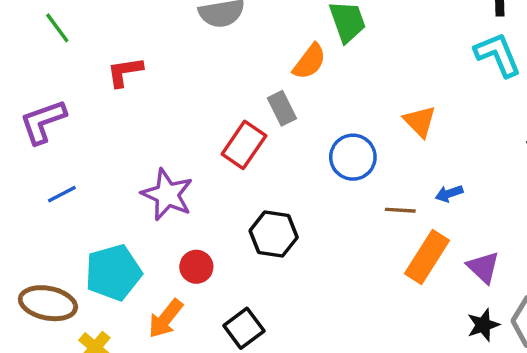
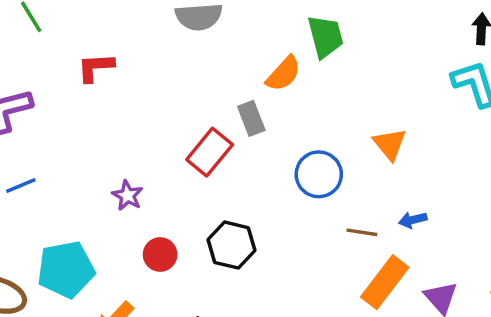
purple star: (167, 195) -> (127, 195), size x0.6
red circle: (196, 267) -> (160, 254), moved

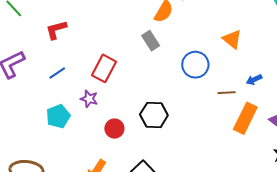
red rectangle: (210, 152) -> (104, 68), moved
blue line: (21, 186) -> (57, 73), moved
cyan pentagon: (66, 269) -> (58, 116), moved, size x0.7

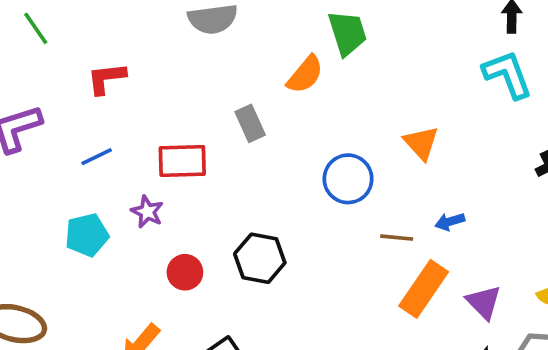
gray rectangle: (151, 41) -> (250, 123), moved
red rectangle: (104, 68) -> (182, 161), turned 52

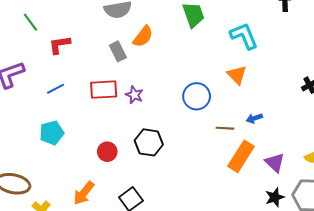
green line: (36, 28) -> (30, 22), moved
cyan L-shape: (508, 74) -> (244, 36), moved
orange semicircle: (305, 75) -> (143, 36), moved
gray rectangle: (250, 123) -> (118, 51), moved
purple star: (147, 212) -> (134, 95), moved

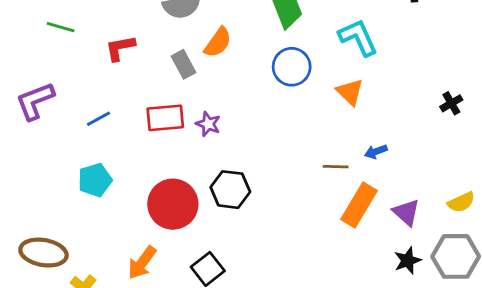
green line: (30, 22) -> (61, 27), turned -36
red L-shape: (60, 45) -> (120, 48), moved
blue circle: (197, 96) -> (292, 67), moved
red circle: (107, 152) -> (173, 204), size x1.8

